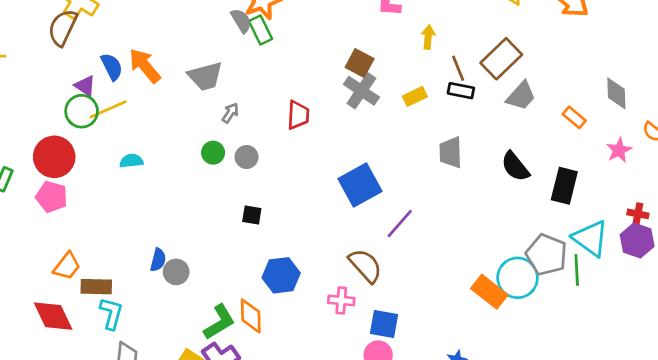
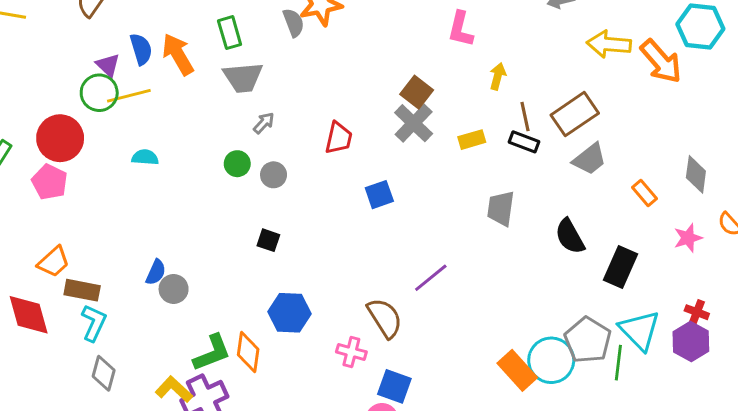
green rectangle: (260, 30) -> (230, 33), moved
blue square: (360, 185) -> (379, 195), moved, size x0.6

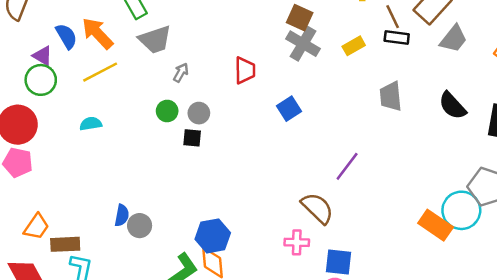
yellow line: (129, 96) -> (100, 72), moved
black square: (268, 240) -> (192, 138), moved
blue hexagon: (289, 313) -> (213, 236), moved

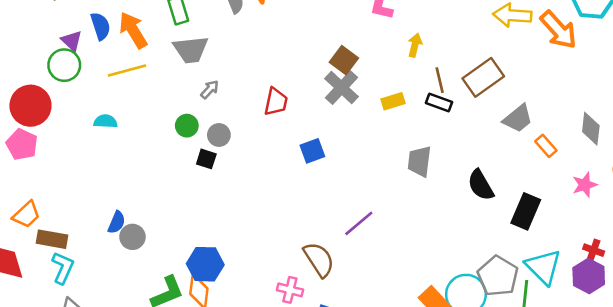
gray trapezoid: (454, 39) -> (518, 118), moved

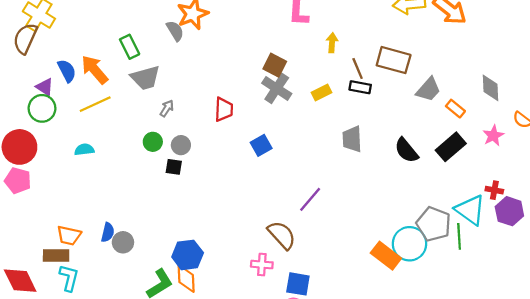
brown rectangle: (483, 77) -> (394, 60), turned 60
black rectangle: (526, 211) -> (451, 147), moved, turned 36
orange trapezoid: (26, 215) -> (69, 235), moved, turned 65
red cross: (594, 250) -> (494, 190), moved

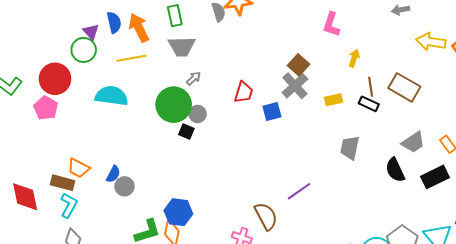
gray trapezoid: (428, 90) -> (413, 142), moved
green circle: (153, 142) -> (174, 105), size x2.0
blue square: (261, 145) -> (272, 112), moved
cyan semicircle: (84, 150) -> (112, 96), size x1.8

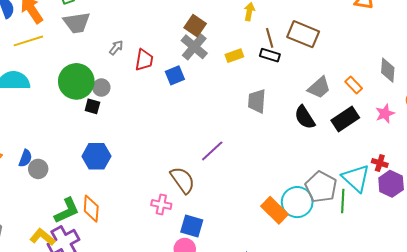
gray arrow: (194, 78) -> (116, 48), moved
blue hexagon: (178, 212) -> (96, 156), moved

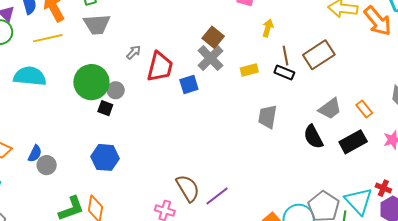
brown rectangle: (303, 34) -> (319, 55), turned -60
red trapezoid: (144, 60) -> (160, 67), size x1.4
purple line: (212, 151) -> (217, 196), moved

